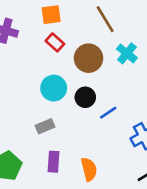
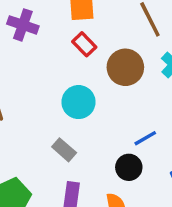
black circle: (85, 97) -> (129, 167), moved
gray rectangle: (45, 126) -> (64, 150), turned 60

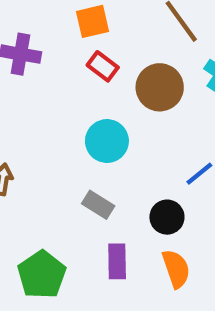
black circle: (129, 167) -> (167, 217), moved

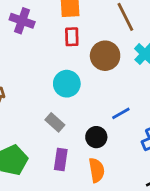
red rectangle: (103, 66) -> (72, 37), turned 42

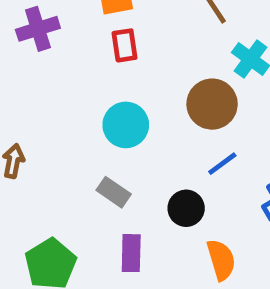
purple cross: (22, 21) -> (38, 29), turned -30
brown circle: (105, 56) -> (212, 104), moved
orange semicircle: (97, 170) -> (221, 260), moved

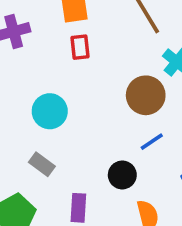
cyan circle: (126, 125) -> (50, 111), moved
gray rectangle: (114, 192) -> (42, 164), moved

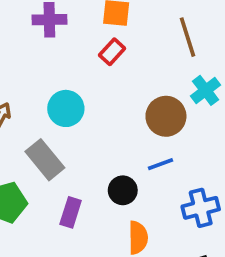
red rectangle: (80, 47) -> (112, 52), turned 35
gray rectangle: (42, 164) -> (45, 160), size x1.5

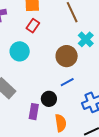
cyan circle: (66, 108) -> (20, 51), moved
purple rectangle: (71, 212) -> (34, 112), moved

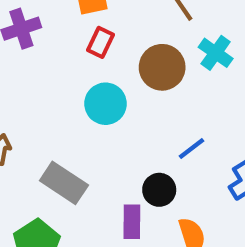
cyan circle: (20, 51) -> (105, 104), moved
brown circle: (67, 56) -> (162, 67), moved

